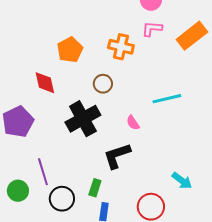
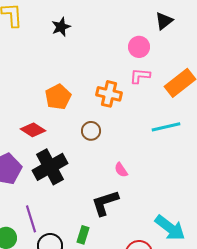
red diamond: (45, 83) -> (33, 130), turned -45
cyan line: (167, 99) -> (166, 127), moved
black cross: (83, 119) -> (50, 167), moved
cyan arrow: (182, 181) -> (170, 228), size x1.5

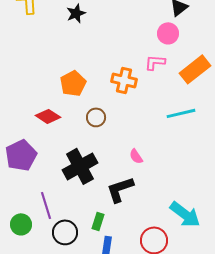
pink circle: (139, 47) -> (168, 33), moved
brown circle: (91, 131) -> (96, 117), moved
black cross: (50, 167) -> (80, 166), moved

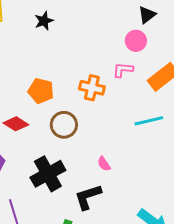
orange pentagon: (73, 83) -> (41, 91), turned -30
brown circle: (96, 117) -> (64, 125), size x1.4

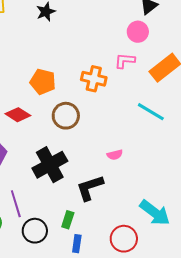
cyan line: (149, 121) -> (151, 112), turned 44
pink semicircle: (104, 164) -> (115, 155), moved, turned -70

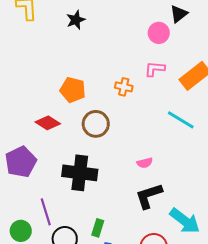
pink circle: (138, 32) -> (159, 33), moved
orange cross: (94, 79) -> (124, 87), size x0.7
black cross: (50, 165) -> (80, 173), turned 36
black L-shape: (90, 188) -> (149, 196), moved

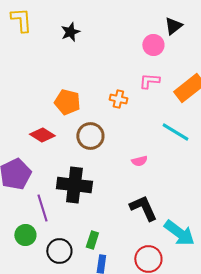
pink semicircle: (145, 163) -> (139, 161), moved
black L-shape: (149, 196) -> (143, 208), turned 84
purple line: (46, 212) -> (42, 208), moved
green circle: (21, 231) -> (25, 235), moved

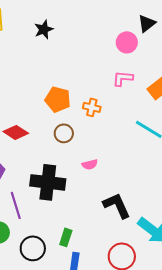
orange cross: (118, 99) -> (92, 107), moved
orange pentagon: (67, 102) -> (58, 99), moved
brown circle: (90, 136) -> (64, 133), size x0.7
pink semicircle: (139, 161) -> (90, 164), moved

